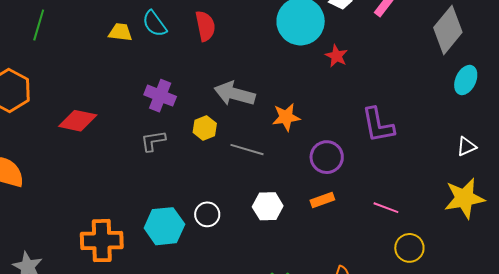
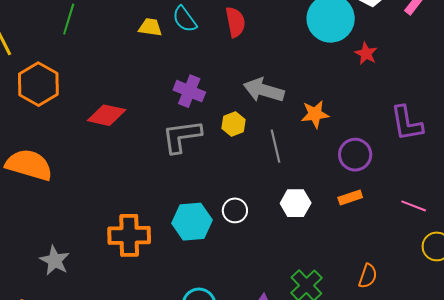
gray L-shape: (153, 141) -> (182, 136), size x1.6
gray line: (247, 150) -> (276, 146), turned 60

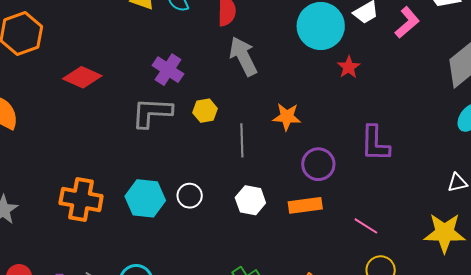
gray arrow: (264, 90) -> (243, 56), moved, turned 36
orange rectangle: (350, 198) -> (305, 205), size x1.4

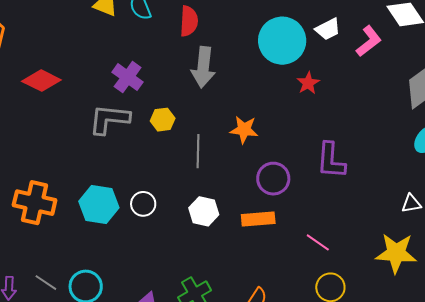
gray arrow: (243, 56) -> (203, 67), turned -150

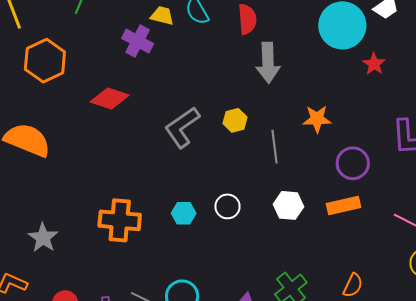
purple cross: (128, 77) -> (138, 41), moved
gray L-shape: (109, 119) -> (182, 127), turned -33
cyan hexagon: (99, 204) -> (184, 213), size x0.6

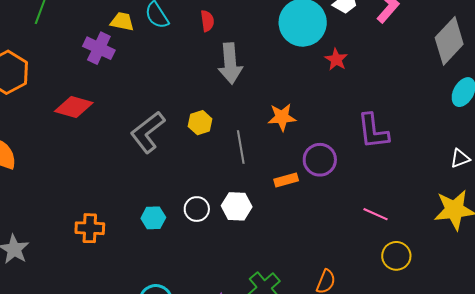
red semicircle: (247, 19) -> (207, 21), size x0.7
white hexagon: (288, 205) -> (237, 206), moved
orange rectangle: (343, 205) -> (286, 180), moved, size x0.7
orange cross: (120, 220) -> (90, 228), size x0.7

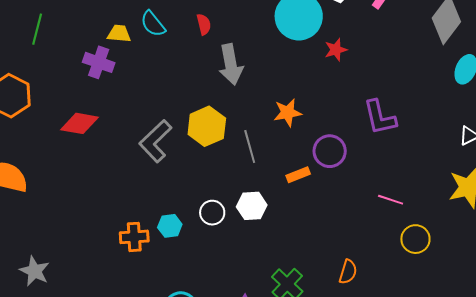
red star: (336, 59) -> (336, 50), turned 30
yellow hexagon: (200, 123) -> (207, 126), size x1.6
orange cross: (90, 228) -> (134, 237), moved

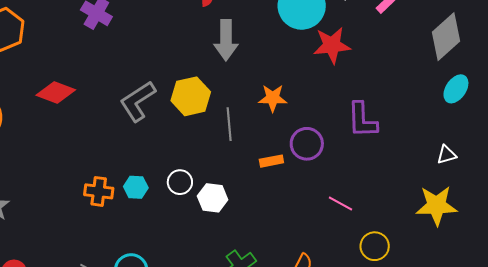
red star: (336, 50) -> (332, 45), size x1.6
red diamond: (80, 123) -> (56, 92), moved
pink line: (391, 200) -> (341, 203), moved
white hexagon: (252, 206) -> (213, 198), moved

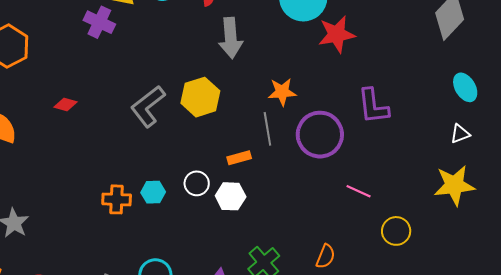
cyan ellipse: (456, 89) -> (465, 87), moved, turned -60
red diamond: (56, 92) -> (65, 104), size x0.6
gray line: (229, 124) -> (267, 129), moved
purple circle: (307, 144) -> (320, 135), size x1.4
orange rectangle: (271, 161) -> (239, 158), moved

